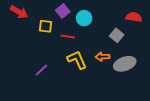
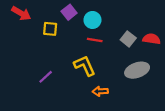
red semicircle: (134, 17) -> (152, 39), moved
red line: (68, 36) -> (95, 40), moved
orange arrow: (102, 57) -> (100, 91), moved

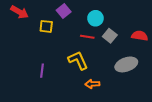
cyan circle: (92, 20) -> (95, 18), moved
gray square: (128, 39) -> (110, 36), moved
purple line: (46, 77) -> (42, 71), turned -40

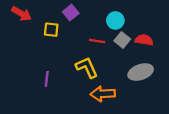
cyan circle: (95, 18) -> (115, 20), moved
red semicircle: (140, 36) -> (144, 40), moved
orange arrow: (92, 84) -> (103, 94), size x1.5

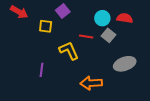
red semicircle: (144, 40) -> (125, 18), moved
yellow L-shape: (87, 67) -> (69, 51), moved

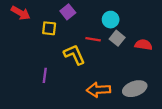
red semicircle: (125, 18) -> (143, 45), moved
gray ellipse: (125, 64) -> (135, 89), moved

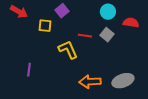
cyan circle: (111, 20) -> (108, 12), moved
red semicircle: (143, 45) -> (131, 23), moved
purple line: (45, 75) -> (29, 70), moved

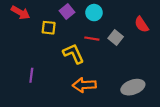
cyan circle: (108, 12) -> (94, 13), moved
red semicircle: (131, 23) -> (142, 24), turned -133
orange arrow: (90, 82) -> (84, 85), moved

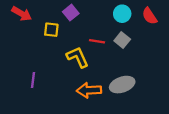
cyan circle: (94, 13) -> (122, 14), moved
red semicircle: (142, 24) -> (150, 16), moved
gray ellipse: (133, 87) -> (122, 85), moved

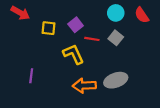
purple square: (71, 13) -> (76, 25), moved

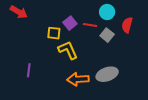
red semicircle: (142, 15) -> (127, 25), moved, turned 49
yellow square: (49, 28) -> (54, 33), moved
red line: (92, 39) -> (90, 25), moved

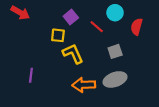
purple square: (70, 23) -> (71, 17), moved
red line: (90, 25) -> (97, 27), turned 32
gray square: (107, 35) -> (115, 51), moved, turned 32

